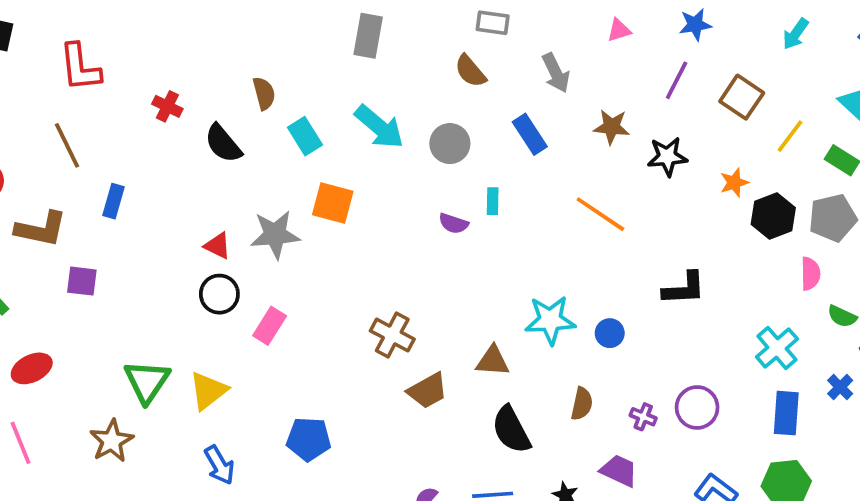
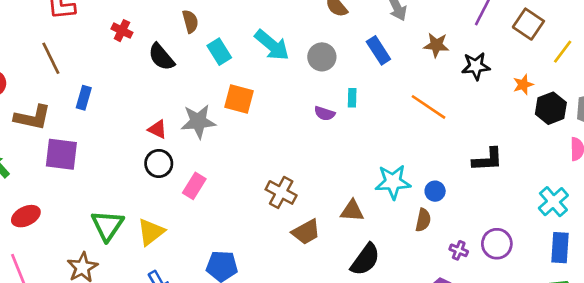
purple square: (82, 281) -> (61, 154), size x1.5
brown semicircle: (582, 404) -> (423, 220), moved
black semicircle: (511, 430) -> (365, 260), turned -116

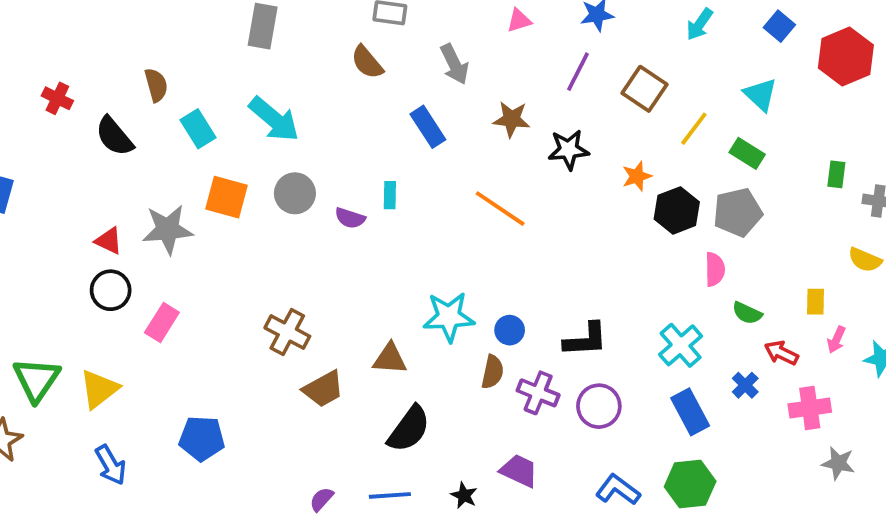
gray circle: (322, 57) -> (295, 193), moved
black L-shape: (488, 160) -> (586, 340), moved
blue rectangle: (560, 248) -> (690, 412), turned -32
purple cross: (459, 250) -> (538, 393), moved, size x1.5

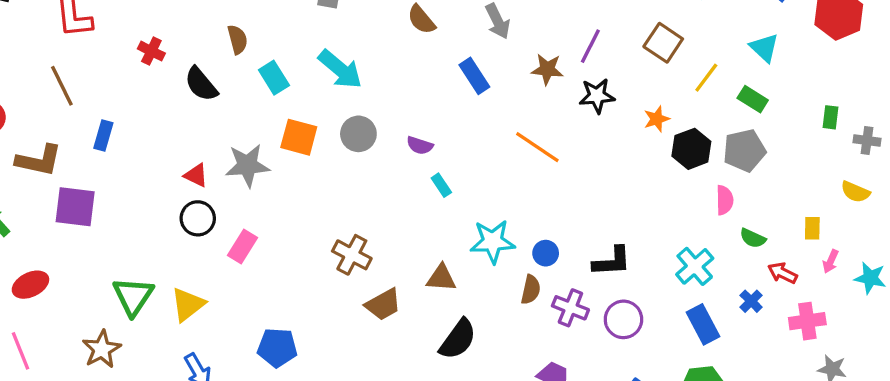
purple line: (578, 72) -> (590, 46), moved
cyan rectangle: (390, 195) -> (441, 185), moved, turned -35
purple semicircle: (350, 218) -> (420, 145), moved

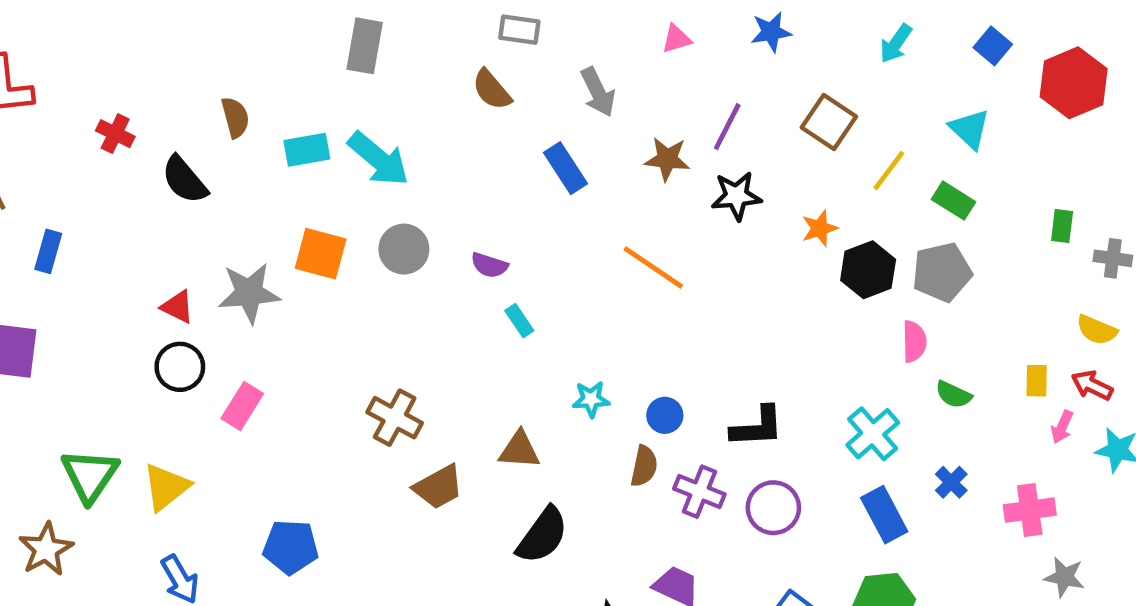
cyan rectangle: (274, 78) -> (307, 150), moved, turned -68
cyan star: (493, 242) -> (591, 399), size x0.6
red arrow: (782, 273) -> (1092, 385), moved

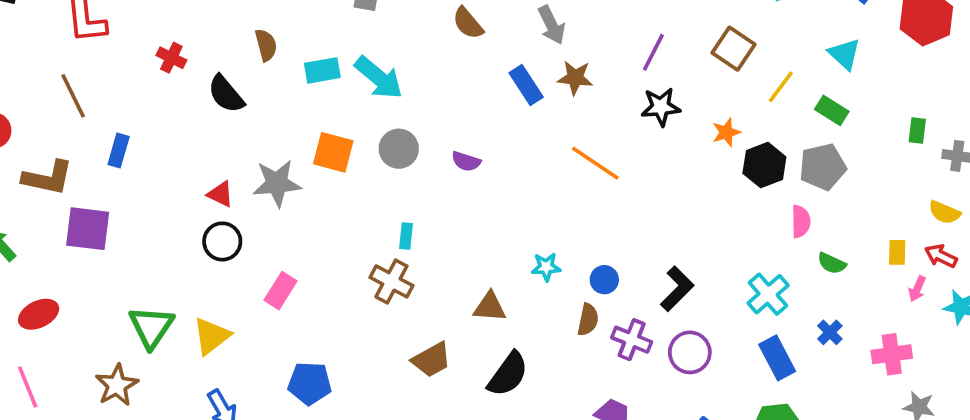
brown star: (667, 159) -> (575, 78), moved
cyan rectangle: (519, 321) -> (406, 236), moved, turned 40
pink rectangle: (242, 406) -> (281, 291), moved
black L-shape: (757, 427) -> (677, 289), turned -42
brown trapezoid: (439, 487) -> (432, 360), moved

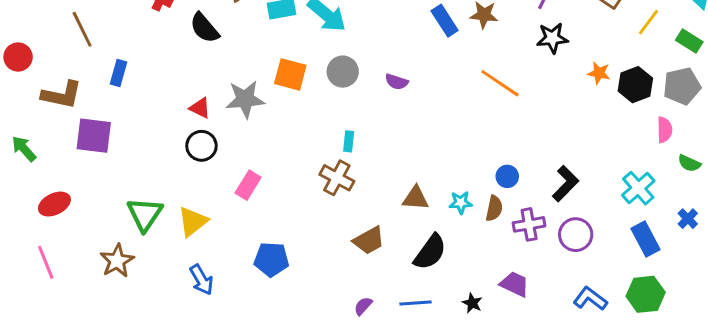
orange star: (726, 132) -> (599, 73), moved, turned 30
cyan star: (546, 267) -> (461, 203), moved
purple cross: (632, 340) -> (529, 224), turned -32

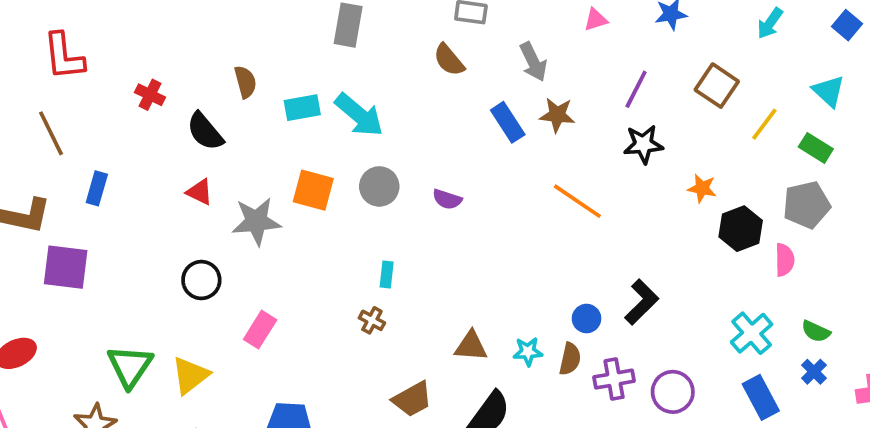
black hexagon: (635, 85) -> (741, 229), moved
red triangle: (200, 108) -> (200, 192), moved
green semicircle: (689, 163) -> (816, 331), moved
brown cross: (337, 178) -> (372, 320), size x0.6
black L-shape: (565, 184) -> (642, 302), moved

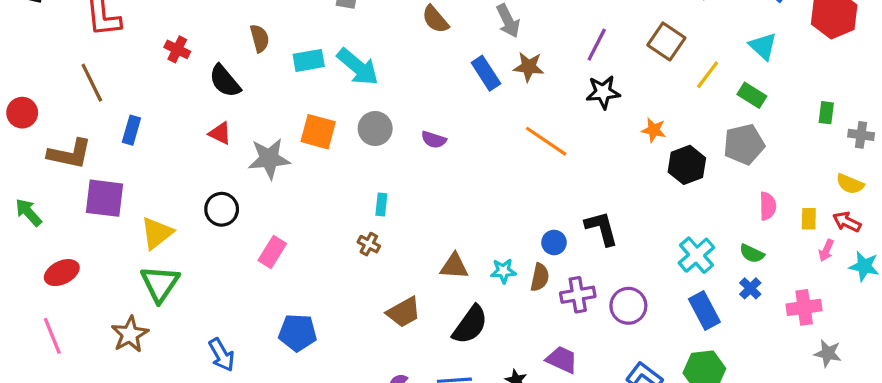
pink semicircle: (785, 260) -> (768, 206), moved
black L-shape: (642, 302) -> (601, 228), turned -60
yellow triangle: (190, 375) -> (157, 233), moved

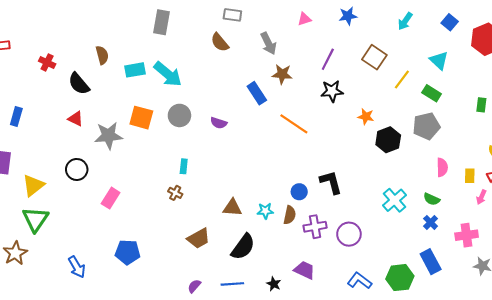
blue rectangle: (486, 73) -> (257, 93), moved
blue rectangle: (704, 311) -> (431, 262), moved

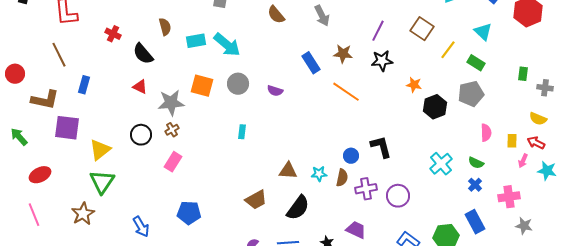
brown star: (282, 74) -> (343, 54), moved
brown cross: (175, 193) -> (172, 130), moved, turned 32

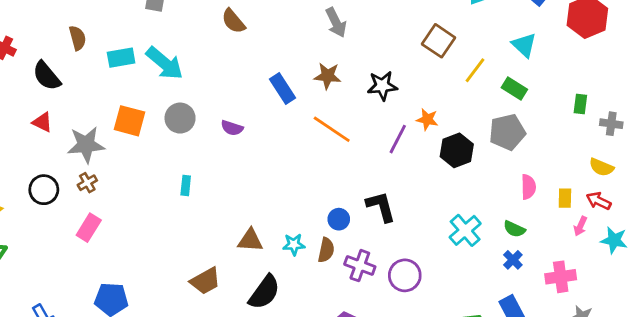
gray arrow: (322, 16) -> (336, 23), moved
purple line: (378, 31) -> (398, 139), moved
purple cross: (366, 189) -> (360, 266), turned 30

